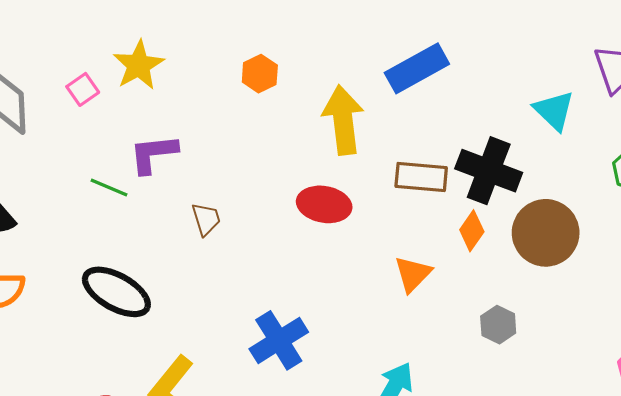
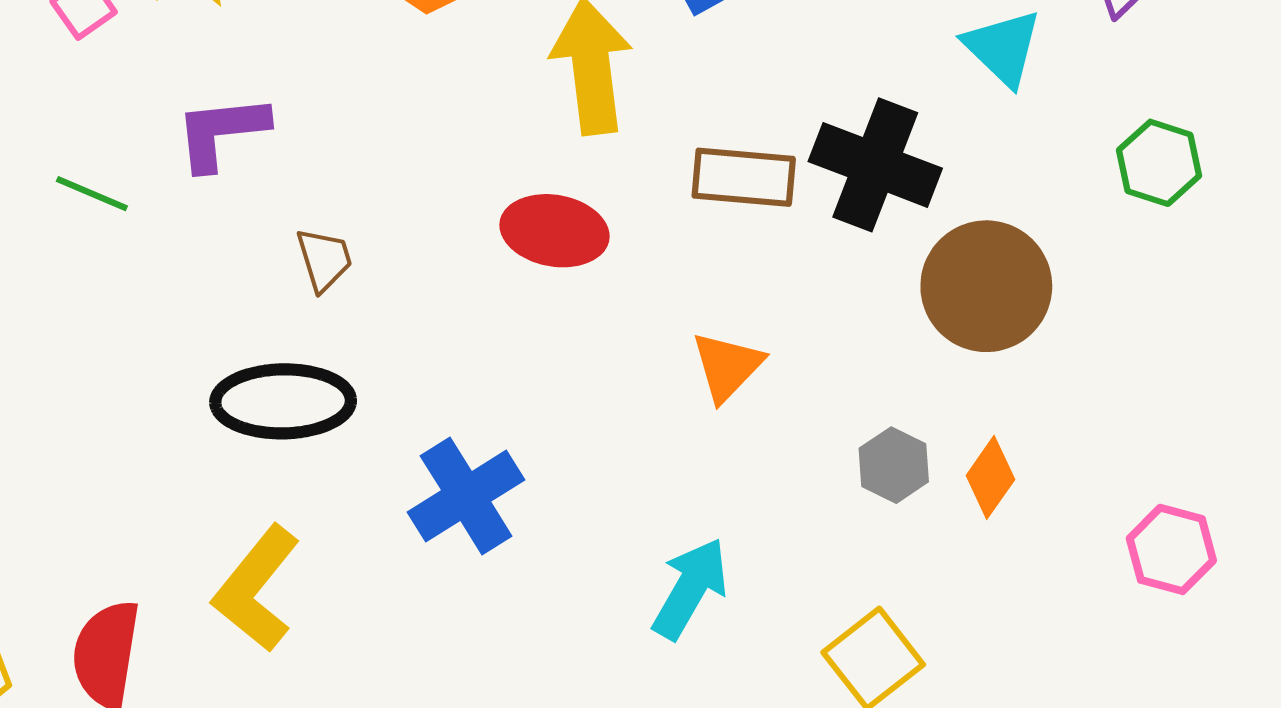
green line: (109, 188) -> (92, 194), moved
orange diamond: (472, 231) -> (990, 477), moved
black ellipse: (116, 292) -> (283, 401), moved, turned -30

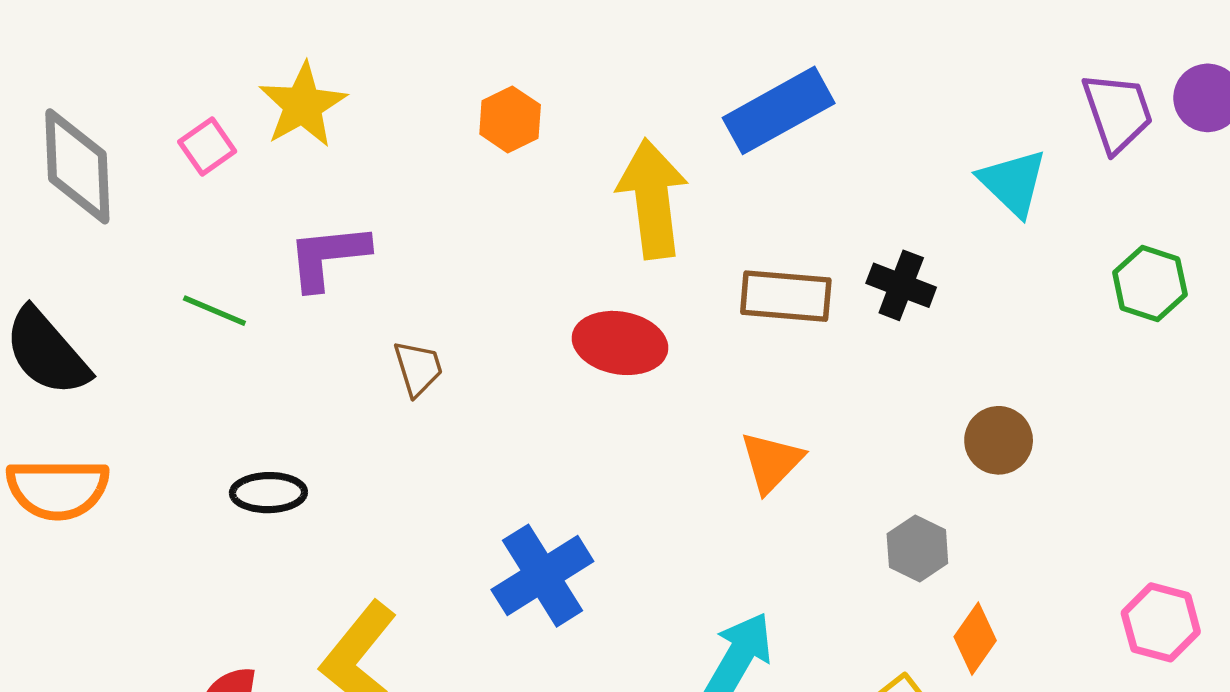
black cross: (875, 165) -> (901, 285), size x0.6
brown circle: (986, 286) -> (999, 440), moved, size x0.6
black ellipse: (283, 401) -> (268, 493), moved, size x0.6
orange diamond: (990, 477) -> (975, 639), moved

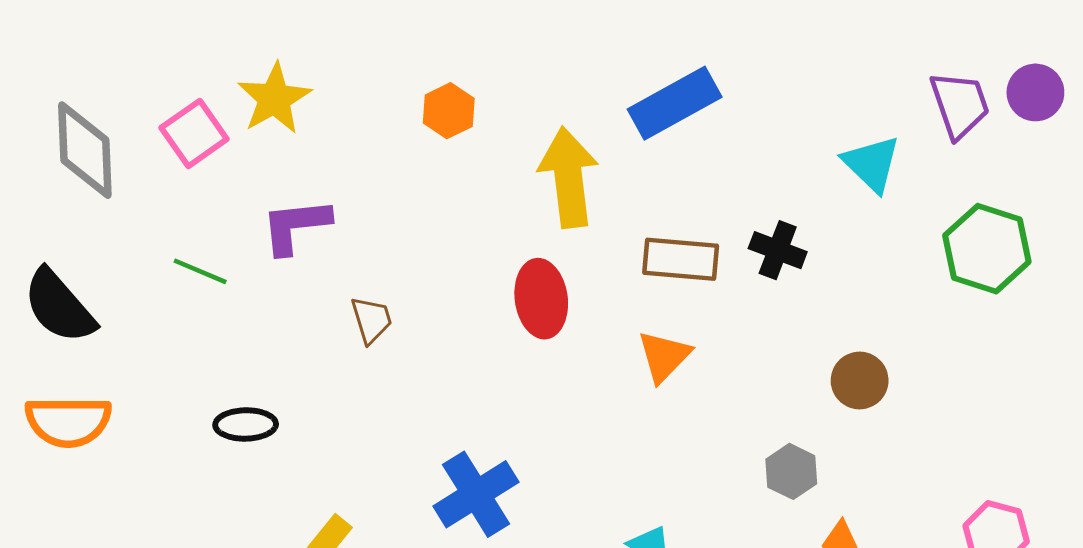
pink square: (207, 147) -> (194, 133), size x1.4
green hexagon: (1150, 284) -> (987, 249), size x1.4
red ellipse: (620, 343) -> (541, 299), turned 72
orange triangle: (771, 462) -> (664, 356), moved

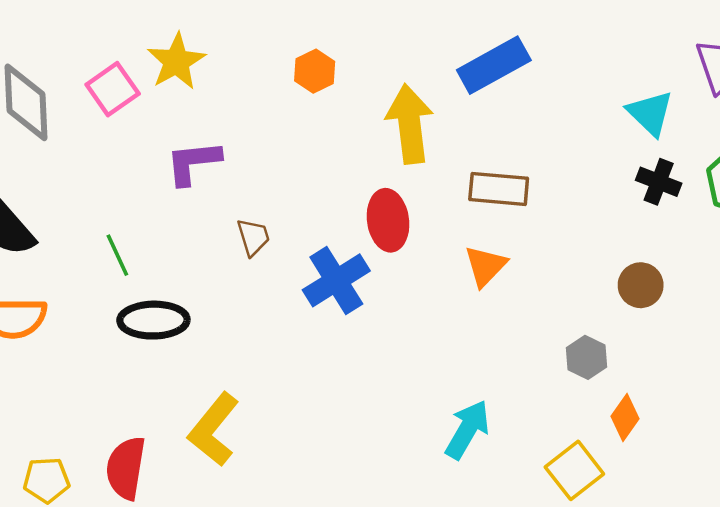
black cross: (778, 250) -> (659, 182), moved
green line: (200, 271) -> (117, 255), moved, turned 42
black ellipse: (246, 424) -> (153, 320), size x1.4
blue cross: (476, 494) -> (336, 280), moved

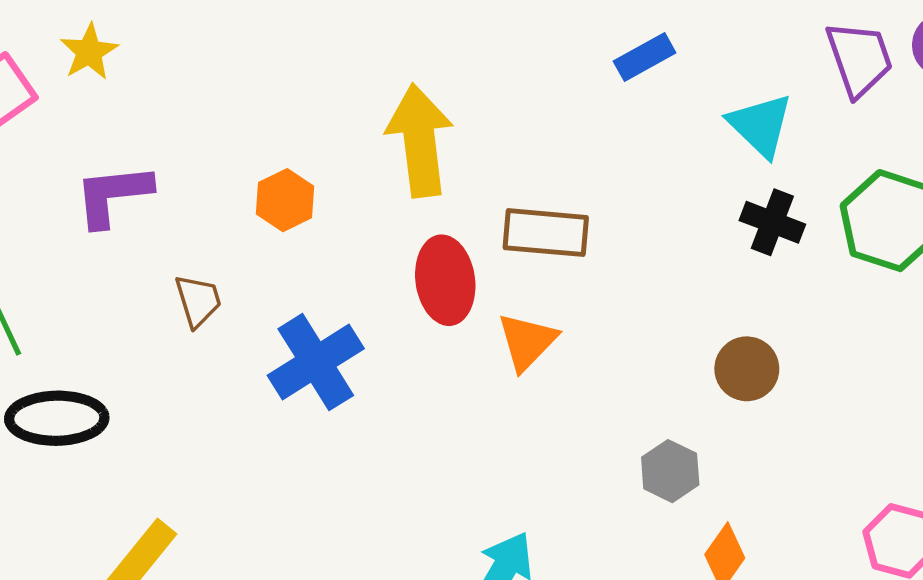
yellow star: (176, 61) -> (89, 52), size x0.7
blue rectangle: (494, 65) -> (645, 57), moved, size x0.6
orange hexagon: (315, 71) -> (285, 200), moved
red ellipse: (388, 220) -> (445, 280), moved

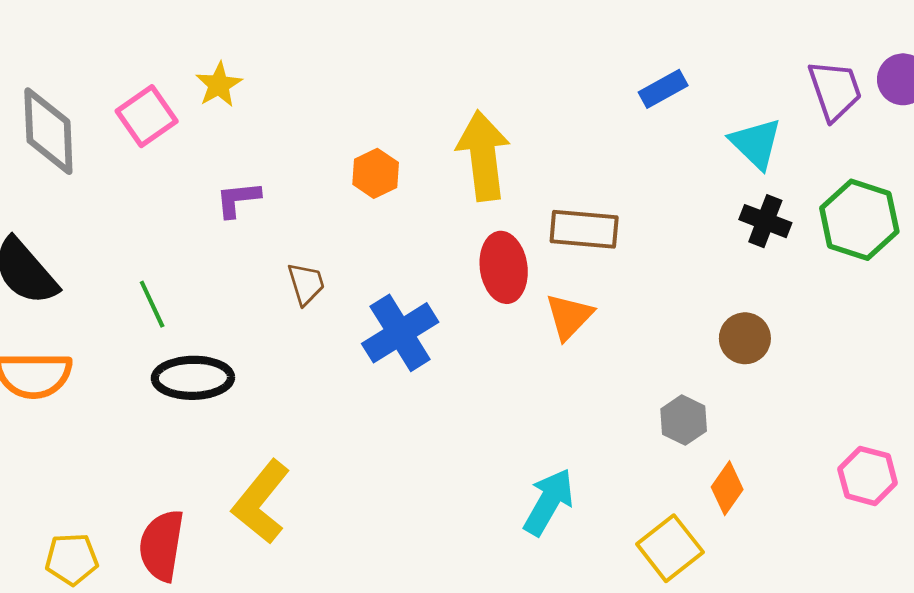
purple L-shape: (113, 195) -> (238, 199), size x0.7
orange hexagon: (285, 200) -> (376, 173), moved

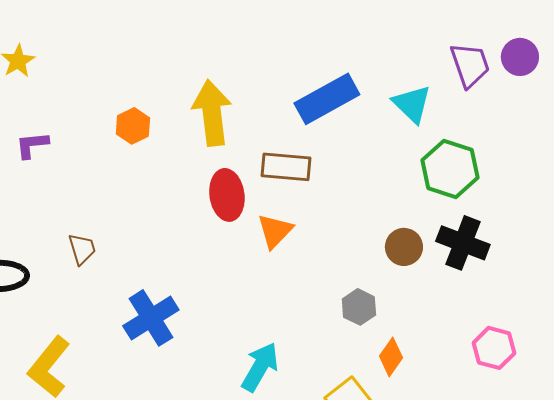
blue rectangle: (663, 89) -> (327, 99), moved, size x1.8
green hexagon: (859, 220) -> (450, 169), moved
black cross: (765, 221) -> (463, 243), moved, size x1.4
brown trapezoid: (306, 284) -> (82, 249), moved
blue cross: (400, 333) -> (151, 318), moved

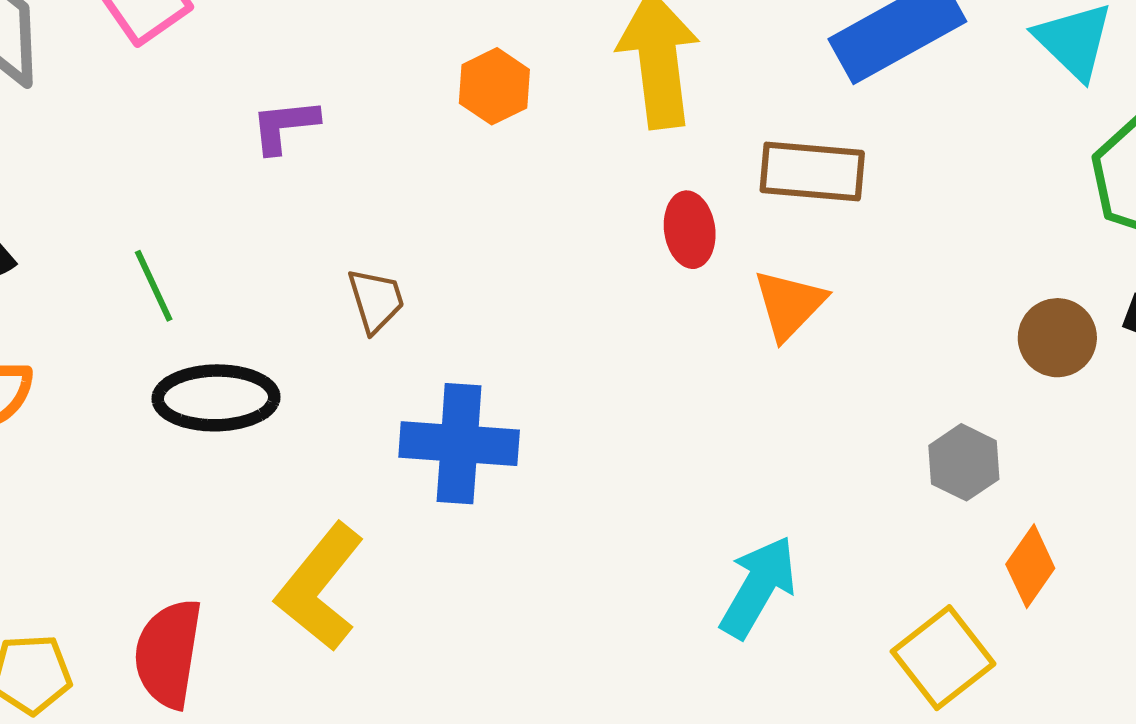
red ellipse: (227, 195) -> (690, 230), size x0.7
brown trapezoid: (82, 249) -> (376, 300), moved
blue cross: (151, 318) -> (459, 444), moved, turned 36

